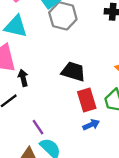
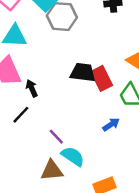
red rectangle: (87, 100) -> (102, 78), moved

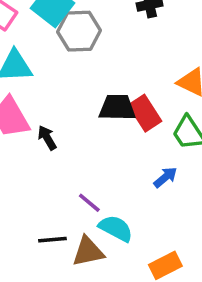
black line: (21, 115) -> (52, 240), moved, turned 48

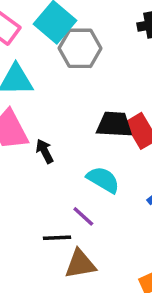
cyan semicircle: (116, 228) -> (103, 180), moved
black line: (52, 240) -> (57, 238), moved

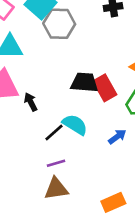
purple line: (83, 216) -> (56, 163), moved, turned -60
black line: (57, 238) -> (54, 133), moved, turned -40

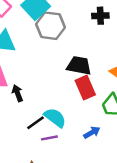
black trapezoid: (84, 82) -> (79, 66), moved
purple line: (56, 163) -> (49, 138), moved

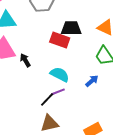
red rectangle: (85, 88) -> (60, 40), moved, turned -36
black line: (36, 123) -> (47, 99), moved

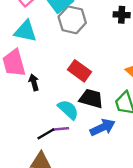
black trapezoid: (71, 28) -> (91, 99), moved
blue arrow: (92, 81) -> (103, 127), size x1.5

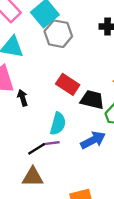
black trapezoid: (91, 99) -> (92, 100), moved
cyan semicircle: (68, 110) -> (58, 124), turned 65

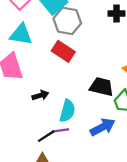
red rectangle: (68, 84) -> (63, 51), moved
black arrow: (23, 98) -> (40, 95), moved, turned 91

